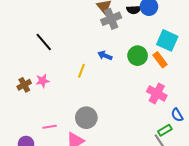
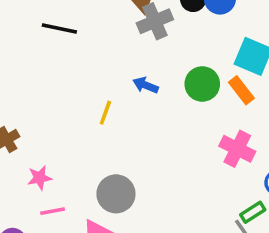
black line: (44, 42) -> (59, 29), moved, turned -36
pink star: (43, 81) -> (39, 178), moved

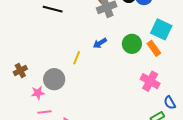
blue arrow: (146, 85) -> (100, 43), turned -56
gray circle: (116, 194) -> (54, 79), moved

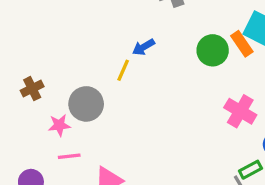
blue arrow: (100, 43) -> (144, 47), moved
orange rectangle: (154, 48) -> (242, 44), moved

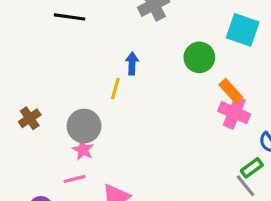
orange rectangle: (242, 44) -> (231, 91), moved
blue arrow: (144, 47) -> (132, 63), turned 130
pink star: (59, 125) -> (83, 150), moved, turned -30

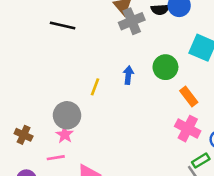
blue arrow: (132, 63) -> (128, 75), moved
pink cross: (234, 113) -> (188, 129), moved
brown cross: (30, 118) -> (24, 135), moved, turned -36

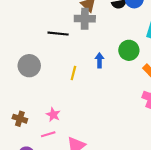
gray cross: (132, 21) -> (85, 19), moved, turned 30
black line: (63, 26) -> (58, 34), moved
gray circle: (67, 115) -> (29, 66), moved

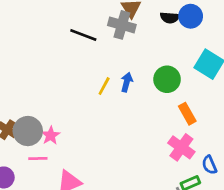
gray circle: (29, 66) -> (28, 131), moved
yellow line: (73, 73) -> (104, 86), moved

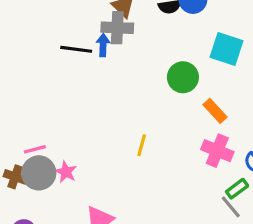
blue arrow: (127, 82) -> (103, 45), moved
yellow line: (104, 86) -> (142, 145), moved
pink line: (38, 159) -> (35, 149), moved

